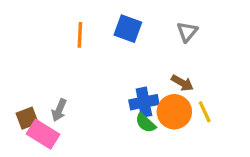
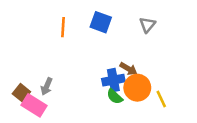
brown arrow: (182, 83) -> (128, 69), moved
yellow line: (205, 112) -> (161, 99), moved
brown square: (27, 118) -> (21, 93), turned -30

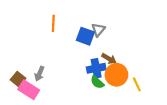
blue square: (101, 22) -> (85, 36), moved
gray triangle: (147, 25) -> (98, 30), moved

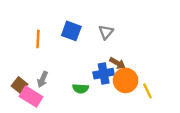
orange line: (53, 23) -> (38, 39), moved
blue square: (85, 36) -> (71, 31), moved
green semicircle: (97, 82) -> (81, 89), moved, turned -40

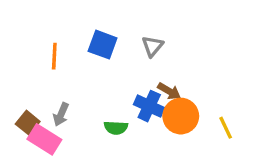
blue cross: (104, 74) -> (149, 106), turned 36
yellow line: (147, 91) -> (226, 128), moved

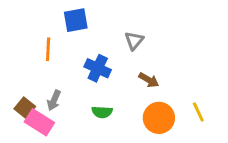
blue square: (103, 45) -> (76, 20), moved, turned -30
blue cross: (149, 106) -> (98, 68), moved
orange circle: (181, 116) -> (159, 118), moved

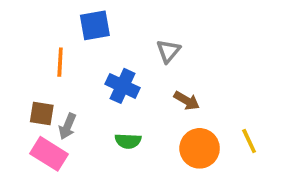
brown square: (25, 108) -> (42, 113), moved, turned -30

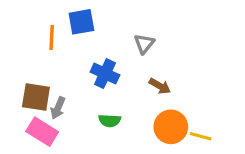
orange line: (60, 62) -> (52, 37), moved
brown square: (42, 113) -> (36, 97), size x1.4
yellow line: (249, 141) -> (201, 136), moved, turned -50

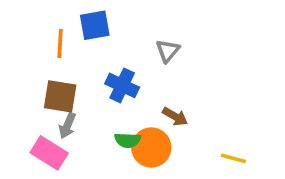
brown arrow: (160, 86) -> (175, 116), moved
brown square: (36, 97) -> (60, 96), moved
orange circle: (171, 127) -> (151, 147), moved

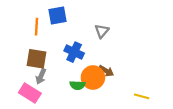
orange circle: (151, 147) -> (93, 78), moved

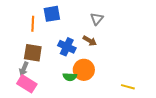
gray triangle: (102, 31) -> (97, 19), moved
brown arrow: (106, 71) -> (90, 41), moved
gray arrow: (41, 76) -> (24, 69), moved

